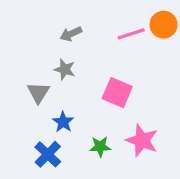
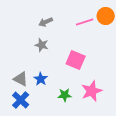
gray triangle: (38, 93) -> (21, 79), moved, turned -35
pink star: (142, 140) -> (92, 91), turned 30
blue cross: (48, 154) -> (21, 100), moved

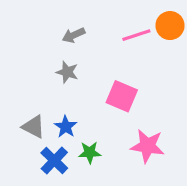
pink star: (92, 91) -> (148, 146), turned 30
green star: (65, 95) -> (90, 152), moved
blue cross: (21, 100) -> (54, 160), moved

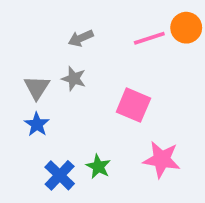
gray triangle: (33, 127) -> (37, 87), moved, turned 35
blue star: (66, 127) -> (37, 124), moved
green star: (90, 152) -> (98, 167), turned 30

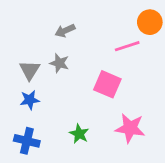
pink line: (149, 38) -> (127, 46), moved
blue star: (37, 124) -> (30, 100), turned 30
blue cross: (60, 175) -> (27, 141), moved, turned -30

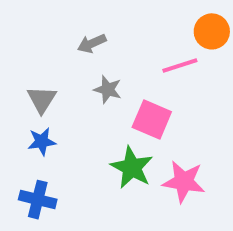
gray star: (59, 63) -> (108, 89), moved
green star: (79, 134) -> (132, 168), moved, size x1.5

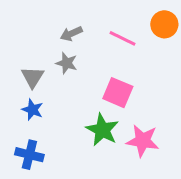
pink line: (180, 65) -> (122, 38), moved, turned 44
gray star: (108, 89) -> (67, 63), moved
blue star: (42, 142) -> (33, 110), turned 30

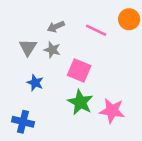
gray triangle: (33, 77) -> (28, 47), moved
pink square: (118, 93) -> (79, 70), moved
blue star: (33, 110) -> (35, 83), moved

